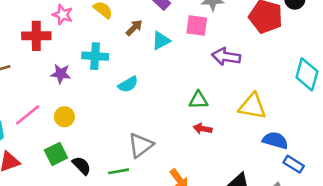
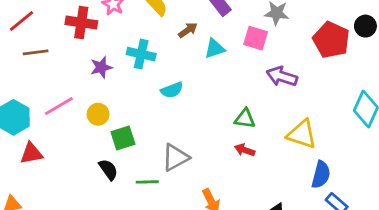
purple star: (61, 74) -> (101, 67), turned -30
blue semicircle: (275, 140) -> (321, 175), turned 80
green square: (56, 154) -> (123, 138), moved

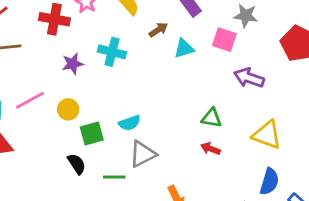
cyan semicircle: (172, 90) -> (130, 123), moved
blue semicircle: (321, 175) -> (269, 181), moved

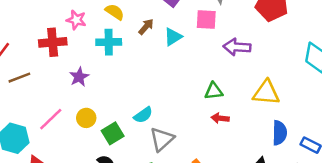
cyan cross: (112, 52) -> (109, 42), moved

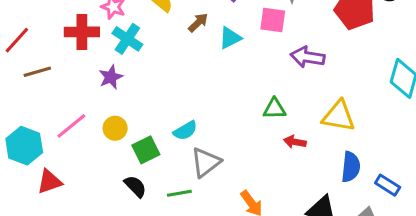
cyan cross: (109, 42) -> (127, 39), moved, turned 30
red arrow: (220, 118) -> (295, 142), moved

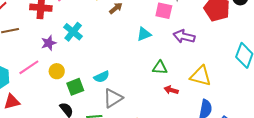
cyan triangle: (230, 38) -> (144, 34), moved
cyan cross: (127, 39) -> (73, 32), moved
purple star: (111, 77) -> (49, 43), moved

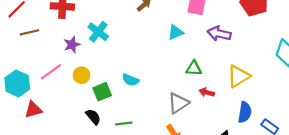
yellow triangle: (201, 76) -> (238, 76), turned -45
cyan semicircle: (102, 77) -> (131, 80), turned 49
gray triangle: (113, 98) -> (178, 103), moved

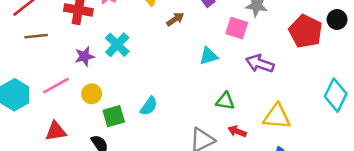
yellow triangle: (238, 76) -> (277, 117), turned 30
cyan semicircle: (131, 80) -> (149, 106), turned -84
red triangle: (33, 110) -> (56, 131), moved

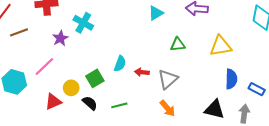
yellow circle: (92, 94) -> (71, 88), moved
red arrow: (237, 131) -> (142, 72), moved

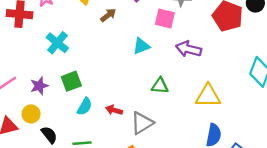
purple star: (60, 38) -> (39, 86), moved
cyan semicircle: (120, 64) -> (85, 107), moved
green square: (95, 78) -> (71, 81), moved

